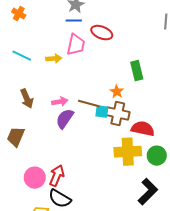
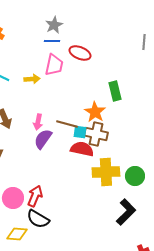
orange star: (117, 92) -> (95, 112), size x1.5
pink arrow: (60, 102) -> (38, 122), turned 112
red semicircle: (143, 129) -> (82, 149), moved

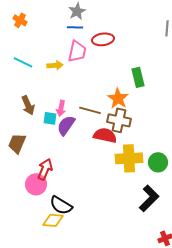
red ellipse: (80, 53) -> (103, 39), turned -30
cyan square: (80, 132) -> (50, 118), moved
red arrow: (35, 196) -> (45, 169), moved
yellow diamond: (17, 234) -> (53, 220), moved

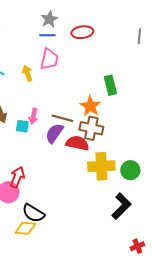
red ellipse: (103, 39) -> (82, 32), moved
yellow arrow: (55, 65) -> (27, 73), turned -105
purple semicircle: (66, 125) -> (54, 133), moved

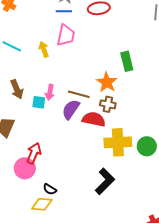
brown cross: (91, 128) -> (108, 104), size x0.7
black L-shape: (121, 206) -> (105, 181), moved
black semicircle: (33, 213) -> (50, 189), size x0.6

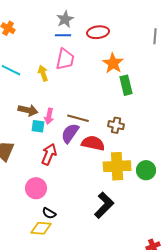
orange star: (107, 82) -> (113, 63), moved
brown arrow: (17, 89) -> (28, 110), moved, turned -54
brown cross: (108, 104) -> (116, 125), moved
red arrow: (34, 153) -> (49, 154), moved
pink circle: (25, 168) -> (36, 188), moved

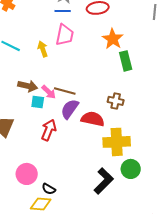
pink arrow: (49, 116) -> (49, 92), turned -56
brown line: (78, 118) -> (65, 91), moved
green circle: (146, 170) -> (131, 169), moved
pink circle: (36, 188) -> (27, 174), moved

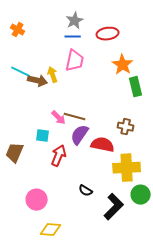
brown arrow: (28, 86) -> (38, 81), moved
cyan square: (38, 102) -> (43, 136), moved
black semicircle: (49, 189) -> (86, 191), moved

